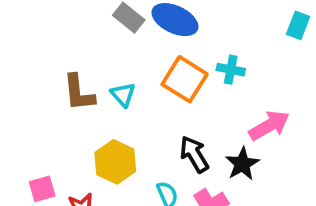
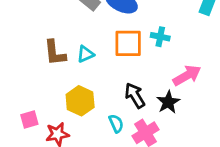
orange square: (185, 79) -> (128, 43), turned -32
cyan triangle: (123, 95) -> (85, 54), turned 48

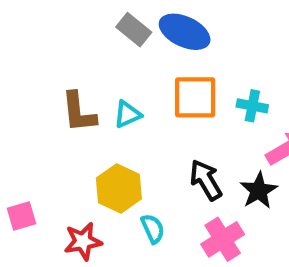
cyan cross: (160, 37) -> (252, 106), moved
pink square: (29, 119) -> (22, 216), moved
cyan semicircle: (116, 123) -> (153, 229), moved

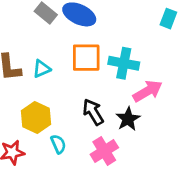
cyan cross: (252, 106) -> (124, 63), size x1.5

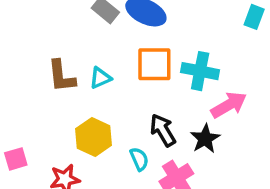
cyan semicircle: (58, 144) -> (139, 159), moved

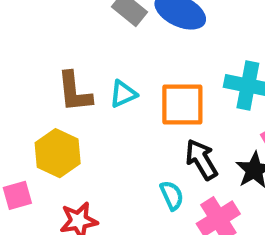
orange square: (154, 64) -> (182, 105), moved
yellow hexagon: (94, 137) -> (58, 153), moved

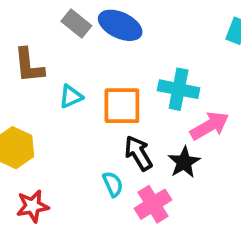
brown L-shape: (74, 92) -> (29, 65), moved

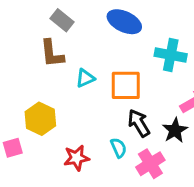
gray rectangle: (76, 23) -> (62, 20), moved
cyan cross: (179, 89) -> (171, 55), moved
red star: (33, 206) -> (77, 158), moved

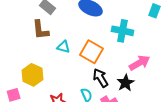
cyan triangle: (85, 78) -> (64, 47), turned 40
orange square: (126, 85) -> (92, 52), turned 30

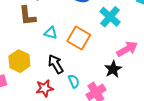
cyan cross: (123, 31) -> (110, 17), turned 30
black arrow: (101, 78) -> (56, 64), moved

